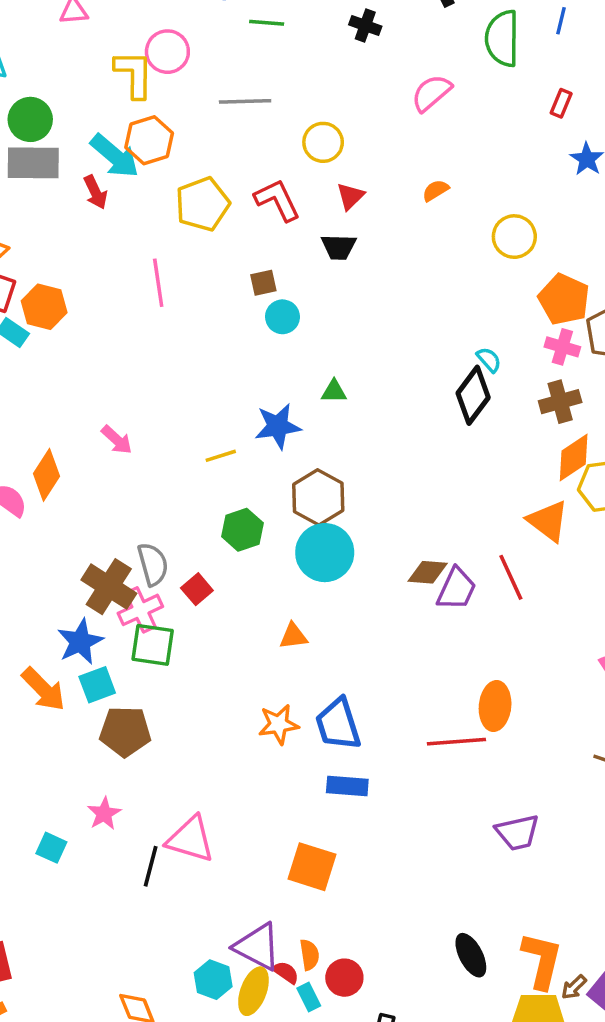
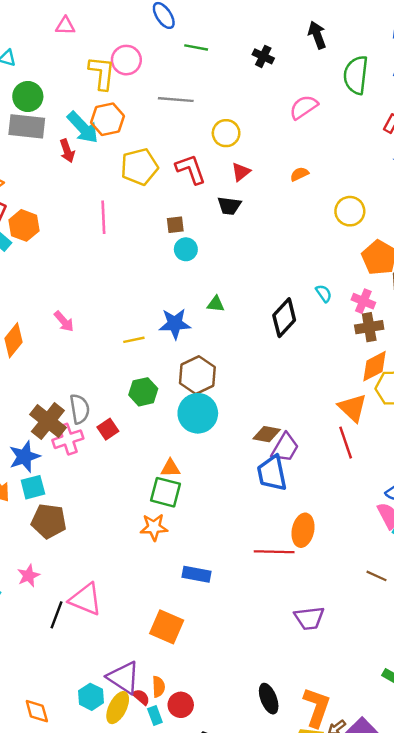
pink cross: (562, 347) -> (363, 301), moved
black diamond: (473, 395) -> (284, 318), moved
red line: (511, 577) -> (346, 443), moved
green square: (153, 645) -> (165, 492), moved
blue trapezoid: (338, 724) -> (272, 473), moved

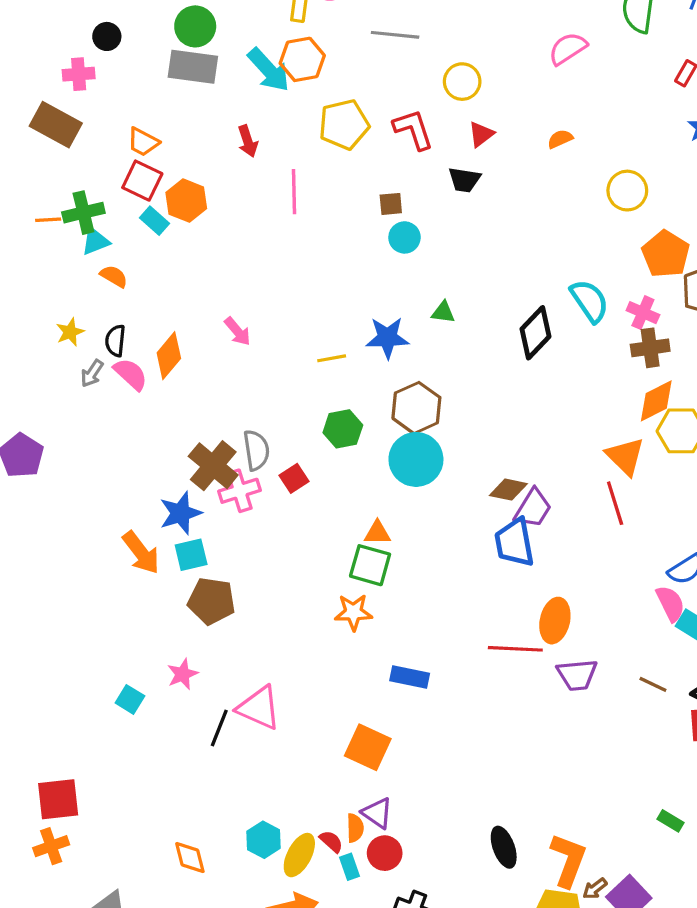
red arrow: (67, 151) -> (248, 141), moved
cyan semicircle: (324, 293) -> (590, 301), size x1.8
purple trapezoid: (309, 618) -> (577, 675), moved
purple triangle: (124, 678) -> (377, 813), moved, size x0.7

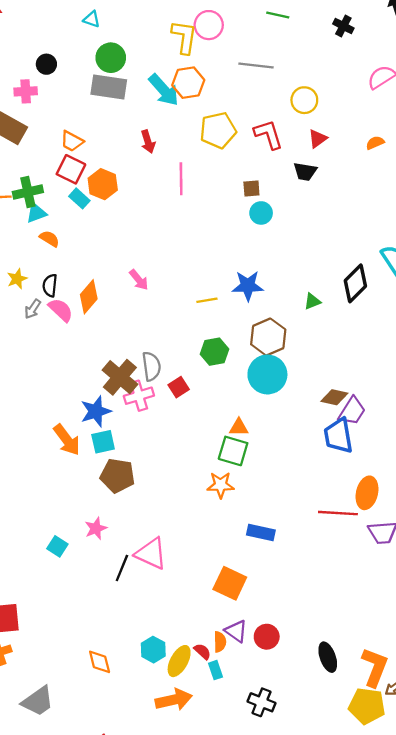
green triangle: (443, 312) -> (312, 301), moved, turned -30
red circle: (385, 853) -> (267, 637), moved

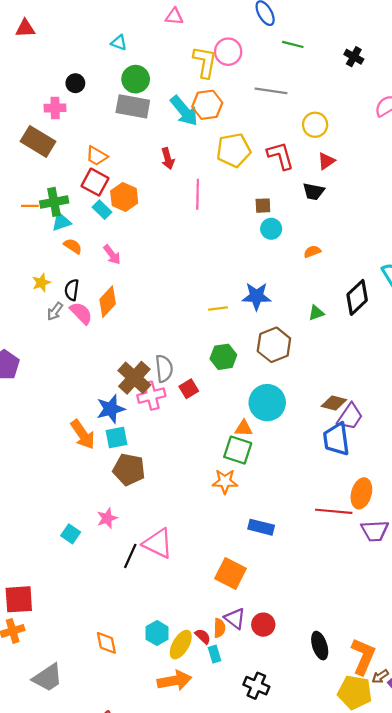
orange semicircle: (375, 143) -> (312, 252), moved
pink arrow: (139, 280) -> (112, 255), moved
cyan circle: (267, 374) -> (267, 403), moved

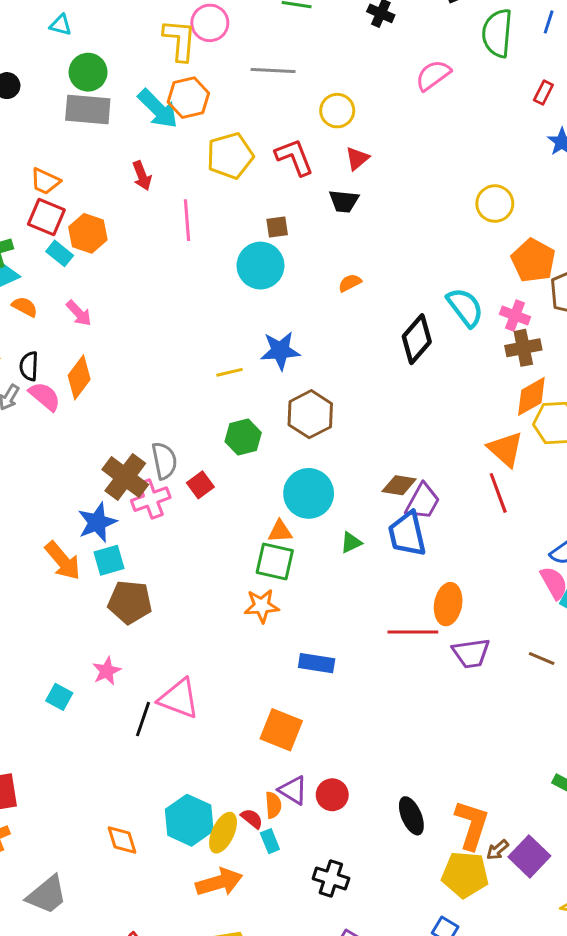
cyan circle: (271, 229) -> (260, 266), moved, size x1.6
green triangle: (316, 313) -> (351, 543), moved
cyan hexagon: (157, 633) -> (189, 820), size x1.5

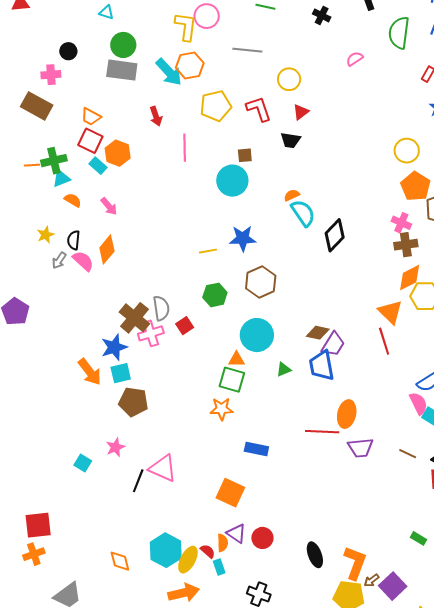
pink semicircle: (433, 75) -> (355, 59), size x0.7
yellow circle: (495, 204) -> (407, 151), moved
cyan semicircle: (465, 307) -> (303, 213), moved

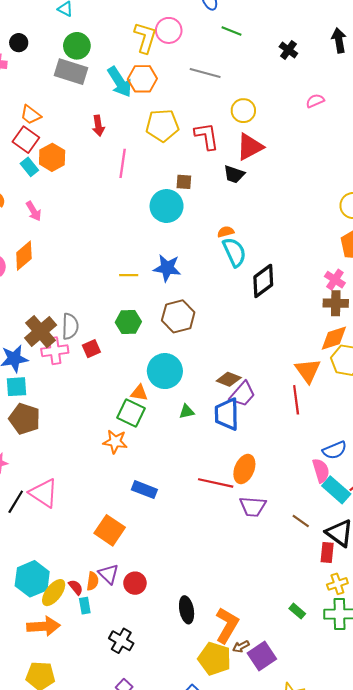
red triangle: (301, 112) -> (250, 147), size x1.6

